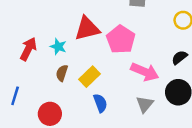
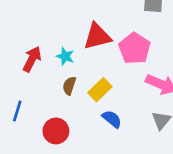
blue semicircle: (100, 103) -> (112, 119), turned -30

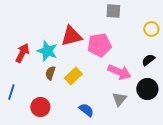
pink pentagon: (135, 48) -> (99, 45), turned 30
cyan star: (65, 56) -> (47, 51), size x1.5
blue semicircle: (112, 119) -> (86, 110), moved

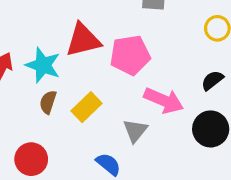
gray triangle: (119, 99) -> (135, 131), moved

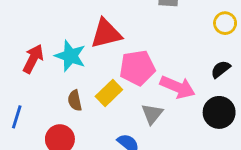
pink pentagon: (130, 55) -> (137, 68), moved
brown semicircle: (48, 102) -> (75, 100), moved, turned -30

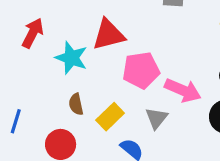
red arrow: (33, 59) -> (33, 33), moved
yellow rectangle: (109, 93) -> (110, 117), moved

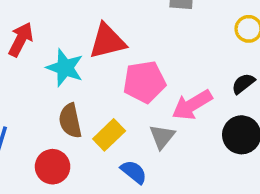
pink arrow: (183, 90) -> (192, 105), turned 126
brown semicircle: (76, 104) -> (70, 121), size x1.4

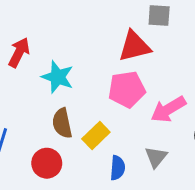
red triangle: (107, 41) -> (134, 46), moved
gray triangle: (162, 137) -> (156, 157), moved
blue semicircle: (134, 172) -> (118, 168), turned 55

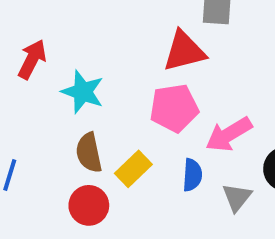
gray triangle: (156, 157) -> (237, 197), moved
red circle: (47, 163) -> (89, 205), moved
blue semicircle: (118, 168) -> (192, 175), moved

